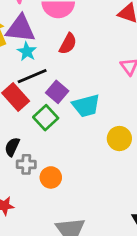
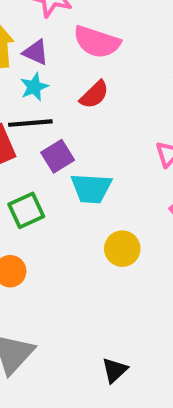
purple triangle: (20, 29) -> (36, 52), size x0.6
green square: (46, 118) -> (26, 210), moved

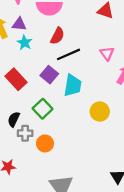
black line: (30, 123) -> (69, 54), moved
cyan trapezoid: (91, 188) -> (73, 85), turned -65

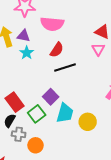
pink triangle: (107, 54) -> (98, 49), moved
purple square: (49, 75) -> (51, 97), moved
red rectangle: (16, 79) -> (15, 102), moved
cyan trapezoid: (73, 85) -> (65, 113), moved

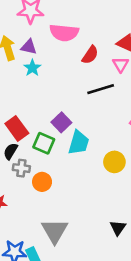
red semicircle: (57, 50) -> (90, 55), moved
black line: (65, 68) -> (101, 89), moved
green square: (37, 114) -> (44, 143), turned -30
yellow circle: (88, 122) -> (114, 162), moved

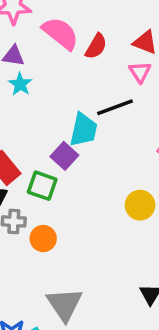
pink semicircle: (64, 33) -> (60, 33), turned -144
red semicircle: (90, 55) -> (96, 46), moved
cyan trapezoid: (79, 143) -> (83, 130), moved

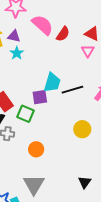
black line: (115, 107) -> (72, 90), moved
purple square: (64, 156) -> (40, 97), turned 35
orange circle: (43, 239) -> (36, 149), moved

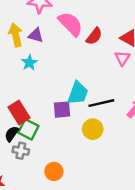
cyan star: (17, 53) -> (29, 63), moved
green square: (26, 114) -> (28, 129), moved
yellow circle: (82, 129) -> (93, 129), moved

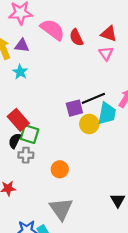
red semicircle: (94, 36) -> (76, 37), turned 126
cyan trapezoid: (78, 93) -> (107, 113), moved
purple square: (62, 110) -> (74, 108), moved

